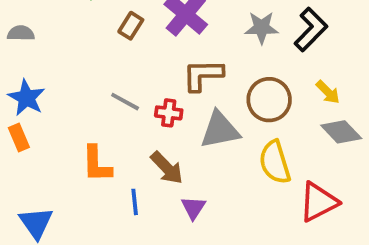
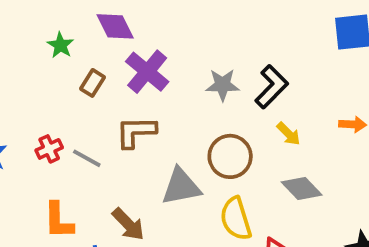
brown L-shape: (203, 75) -> (136, 132), moved
yellow arrow: (328, 92) -> (289, 134), moved
red cross: (169, 113) -> (49, 149), moved, turned -32

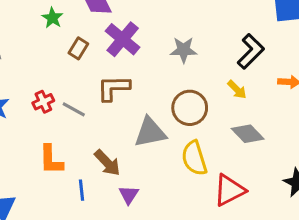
black L-shape: (272, 87) -> (251, 51), moved

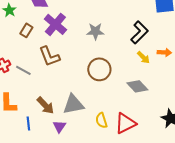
brown L-shape: (113, 88) -> (49, 56), turned -110
yellow arrow: (237, 90) -> (143, 57), moved
gray triangle: (150, 132) -> (73, 104), moved
yellow semicircle: (194, 158) -> (101, 120), moved, size x0.7

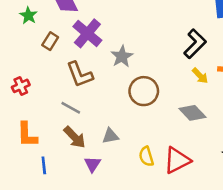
gray star: (95, 31) -> (122, 56), moved, turned -30
gray line: (23, 70) -> (71, 108), moved
gray triangle: (73, 104) -> (110, 136), size x0.6
blue line: (28, 123) -> (44, 165), moved

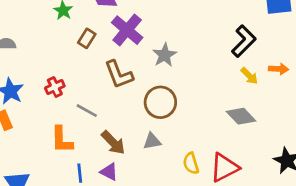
brown circle: (144, 91) -> (160, 102), moved
gray line: (71, 108) -> (87, 111), moved
purple triangle: (92, 164) -> (109, 172), moved, turned -36

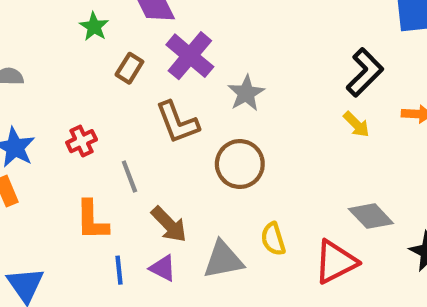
yellow arrow: (249, 76) -> (356, 124), moved
gray line: (87, 111) -> (129, 176), turned 40
gray diamond: (241, 116) -> (371, 216), moved
gray triangle: (152, 141) -> (223, 260), moved, size x1.5
yellow semicircle: (191, 163) -> (273, 239), moved

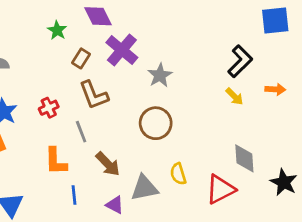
brown L-shape: (177, 122) -> (94, 95), moved
gray diamond: (371, 216) -> (244, 158), turned 40
purple triangle: (163, 268) -> (115, 205), moved

